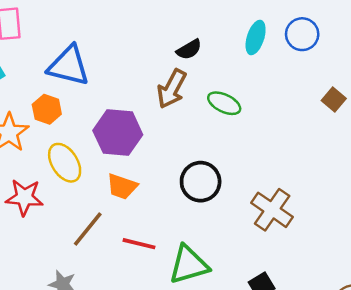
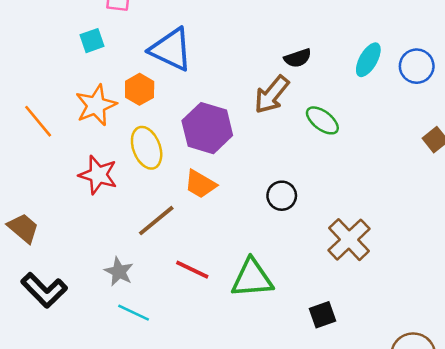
black circle: (201, 182) -> (282, 196), size x0.7
red line: (139, 244) -> (192, 270), moved

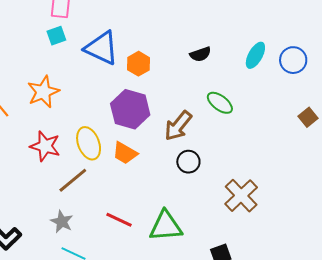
cyan square: (92, 41) -> (56, 36), moved
orange hexagon: (140, 89) -> (139, 64), moved
brown arrow: (272, 95) -> (178, 126), moved
yellow ellipse: (147, 148) -> (89, 143), moved
brown line: (156, 221) -> (73, 180), moved

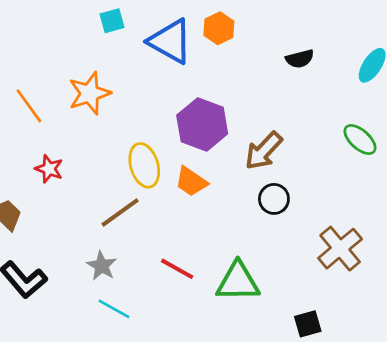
orange hexagon: (139, 64) -> (219, 28), moved
green ellipse: (220, 103) -> (360, 140), moved
red star: (45, 146) -> (49, 169), moved, size x0.7

